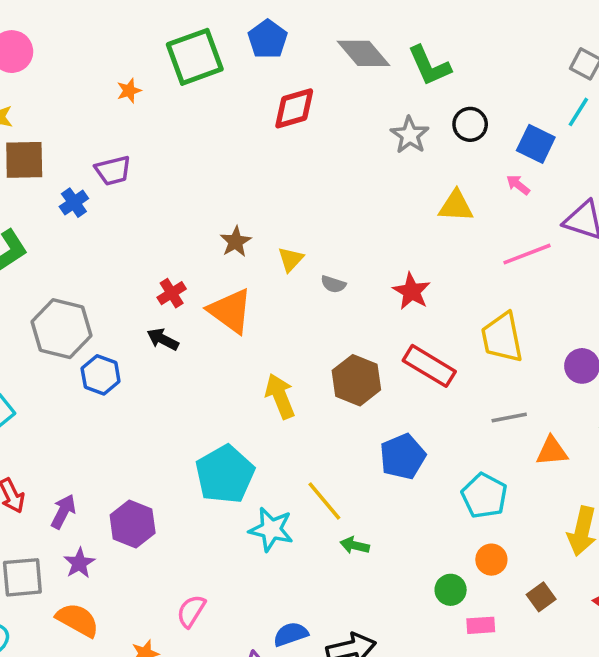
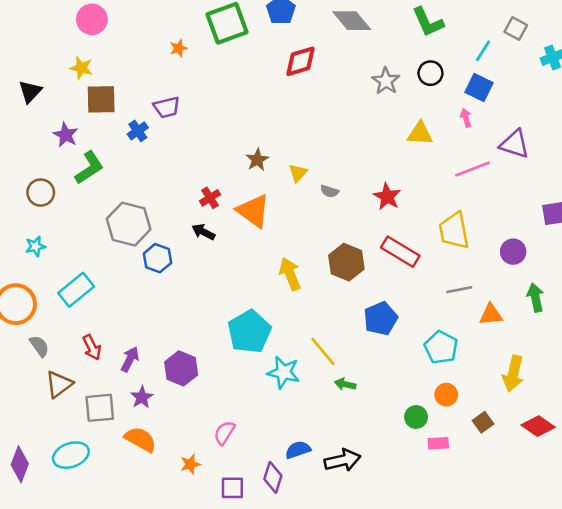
green L-shape: (429, 66) -> (428, 22), moved
cyan line: (578, 112) -> (483, 51), moved
pink arrow: (518, 185) -> (466, 118), turned 36

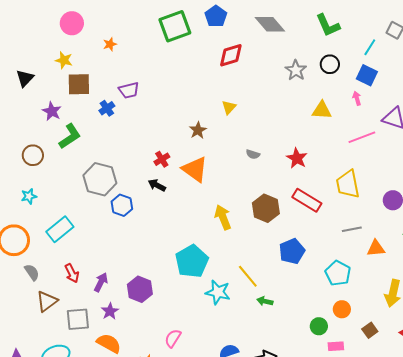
orange star: (178, 48) -> (110, 44), moved
yellow triangle: (298, 173) -> (229, 107), moved

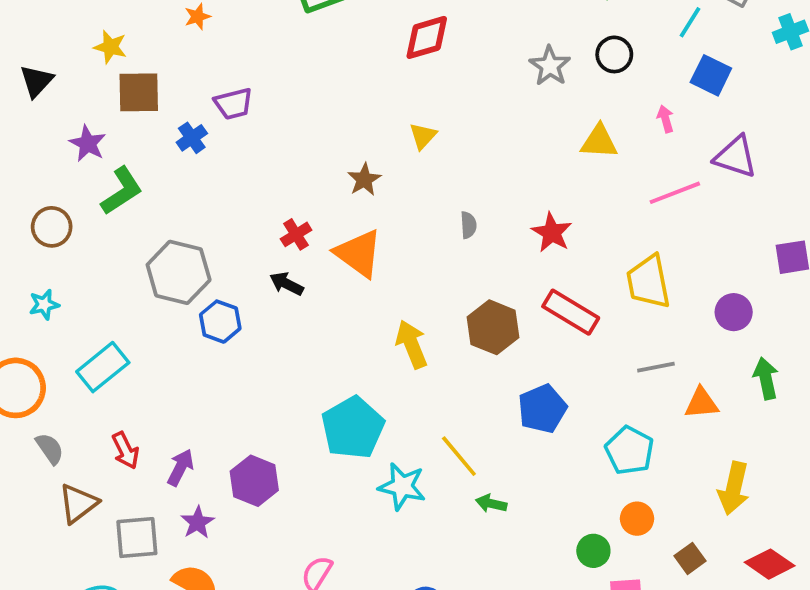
blue square: (367, 75) -> (711, 75), moved
gray semicircle: (253, 154) -> (468, 225), turned -112

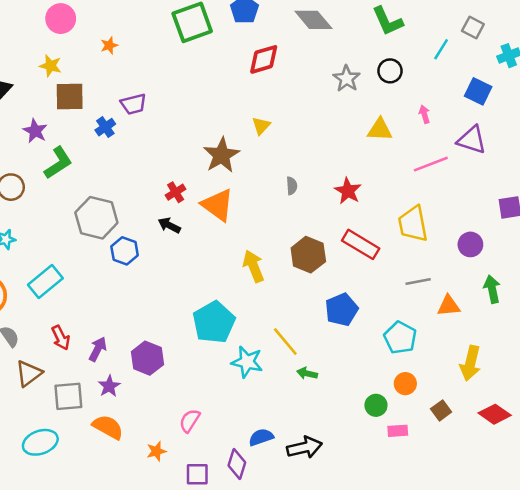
blue square: (711, 75) -> (478, 91), moved
brown star: (364, 180) -> (222, 155), size x1.6

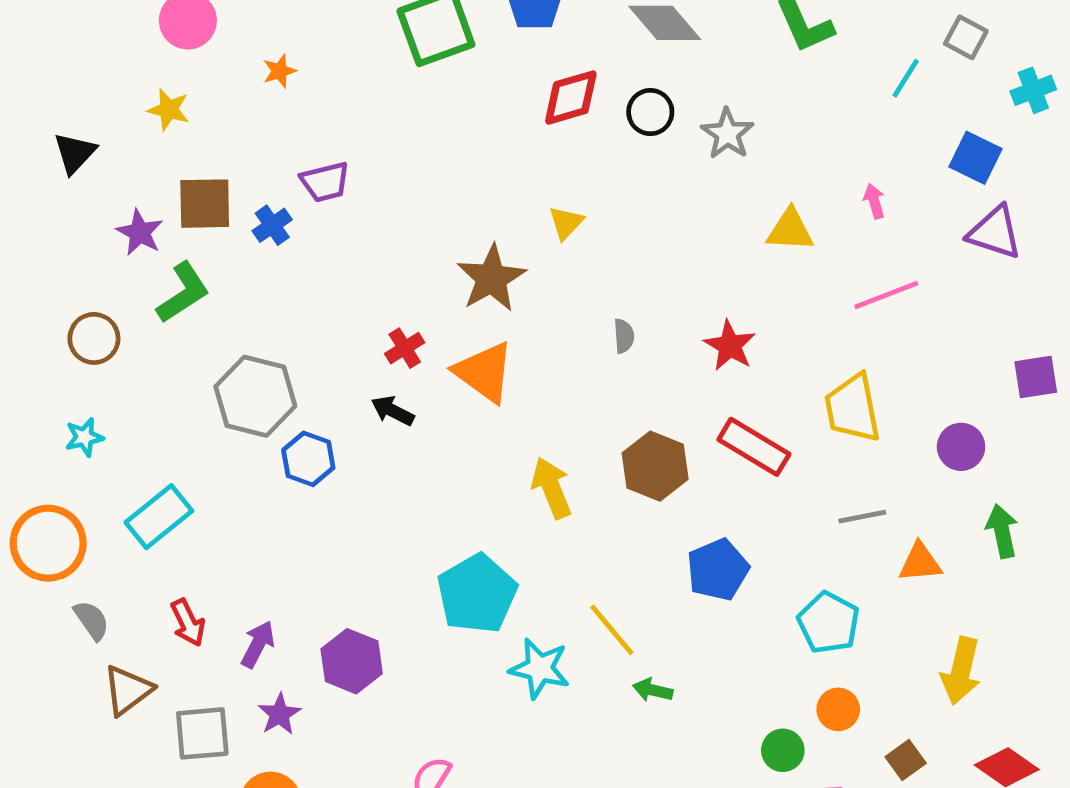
black circle: (390, 71) -> (650, 112), moved
brown square: (70, 96) -> (205, 204), moved
purple triangle: (472, 140) -> (995, 232), moved

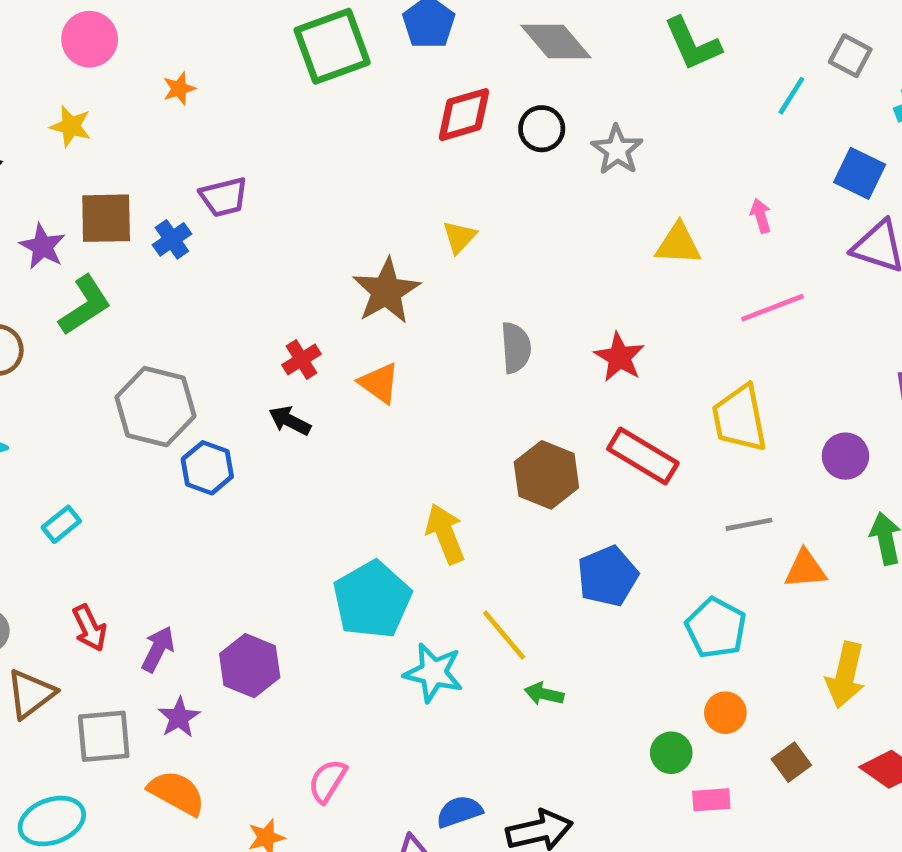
gray semicircle: (624, 336) -> (516, 348), size x1.5
orange triangle: (484, 372) -> (379, 383), size x0.7
yellow arrow: (552, 488) -> (445, 534), moved
cyan rectangle: (159, 517) -> (61, 524), size x0.6

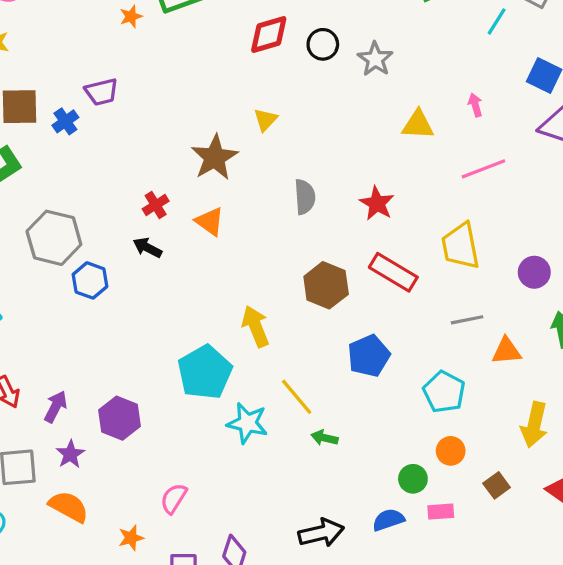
orange star: (179, 89) -> (131, 16), moved
blue semicircle: (459, 812) -> (388, 520), moved

